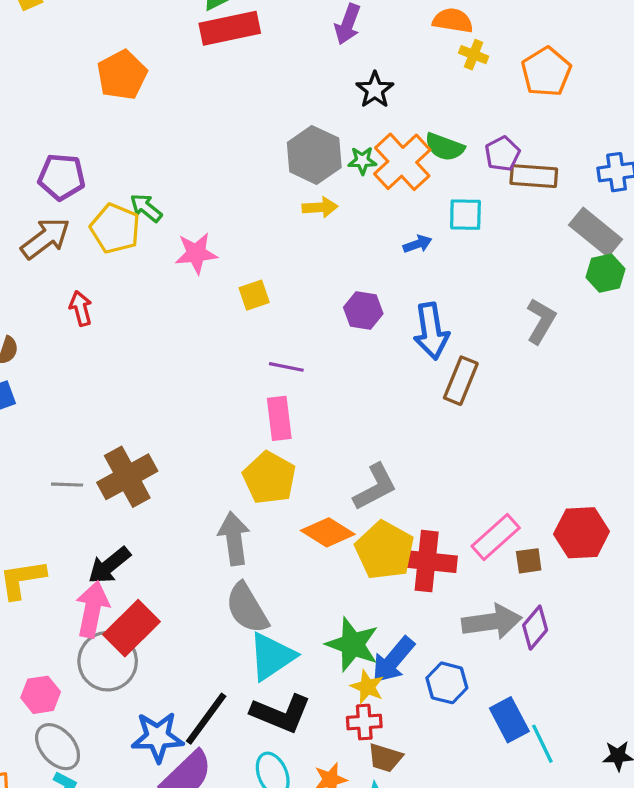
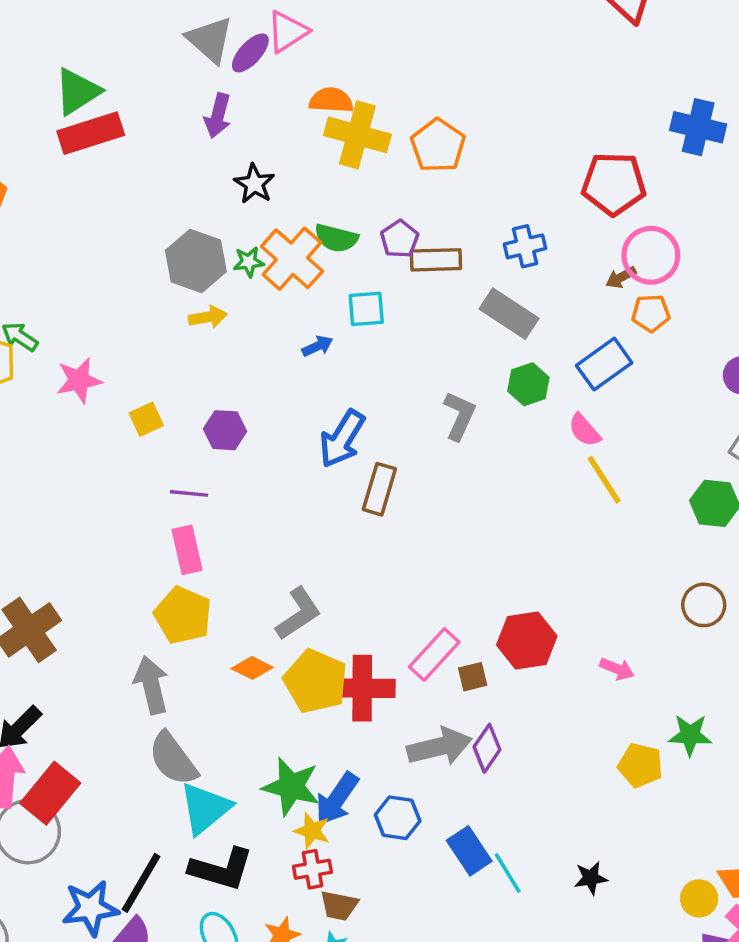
yellow cross: (474, 55) -> (357, 135), size x2.0
green hexagon: (606, 273) -> (528, 384), moved
purple hexagon: (363, 310) -> (225, 430), moved
blue arrow: (431, 331) -> (342, 439), turned 46
orange diamond: (328, 532) -> (252, 668), size x0.7

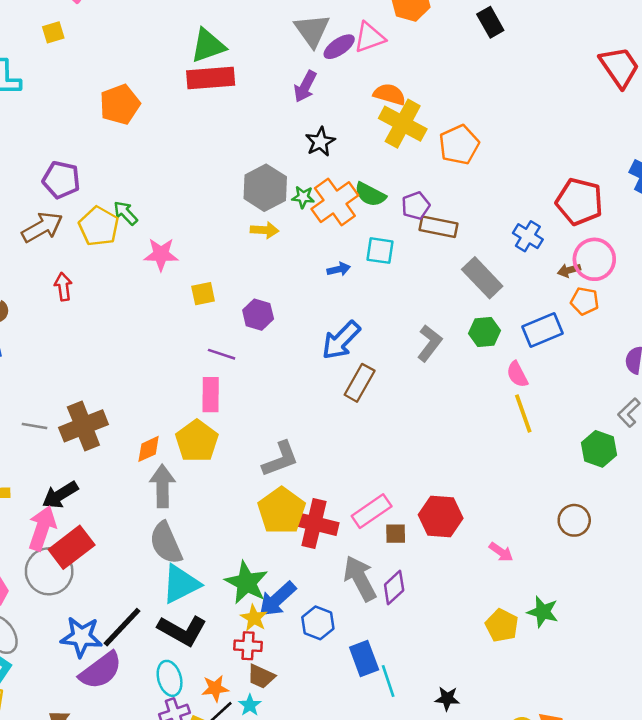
blue cross: (525, 246) -> (528, 236), moved, turned 32
orange diamond: (252, 668) -> (149, 449), moved, turned -64
gray arrow: (439, 747) -> (360, 578), turned -117

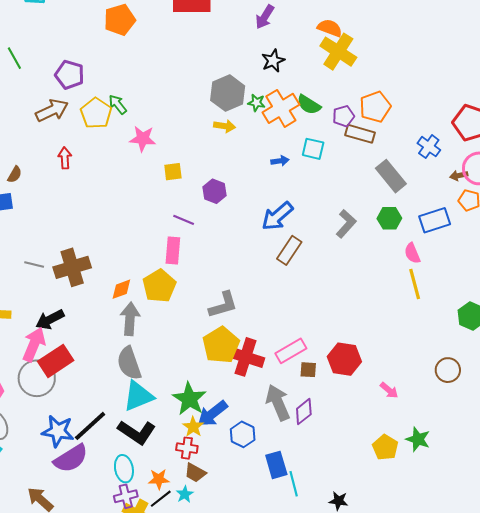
orange pentagon: (459, 145) -> (375, 107), moved

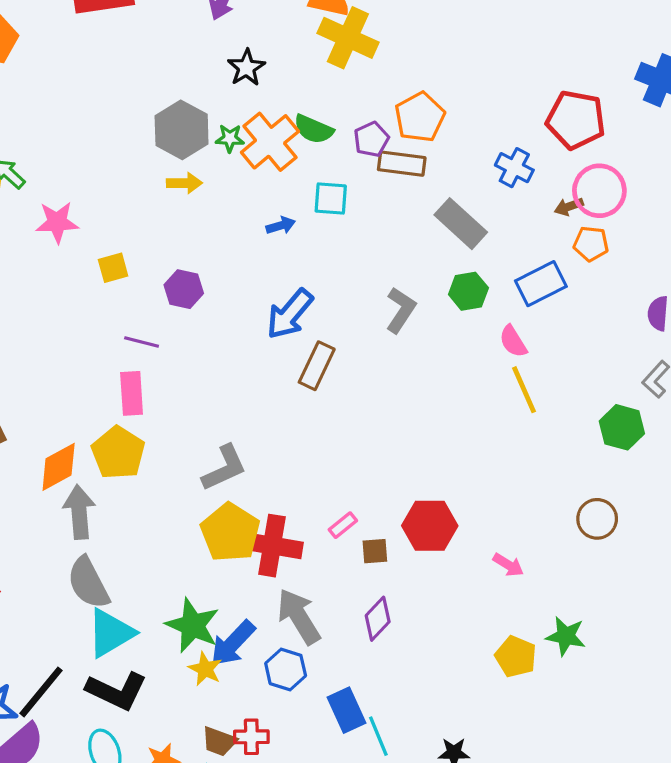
orange diamond: (121, 289) -> (59, 467), size x1.4
pink rectangle: (291, 351) -> (343, 525), size x0.6
gray arrow: (278, 402) -> (299, 617), moved
red cross: (187, 448) -> (251, 737), moved

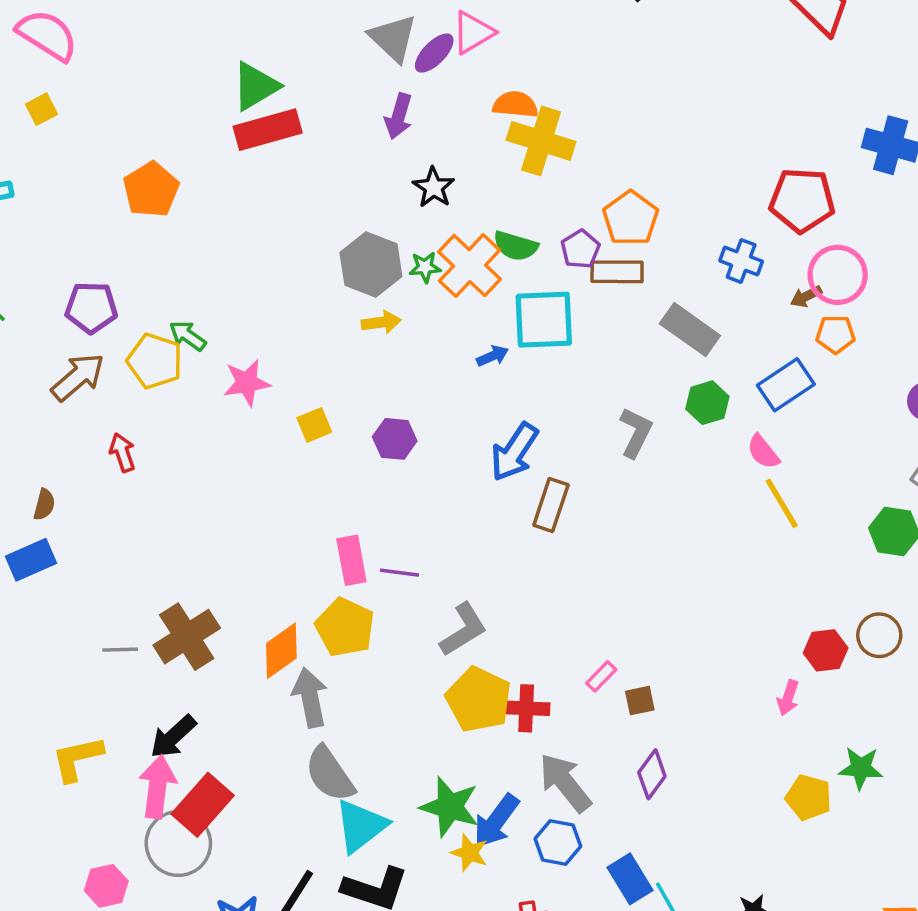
cyan square: (331, 199) -> (544, 320), size x1.6
purple line: (142, 342) -> (399, 573), moved
red hexagon: (430, 526) -> (826, 650), moved, size x0.7
red cross: (272, 546) -> (526, 708), size x0.7
pink arrow: (508, 565) -> (788, 698), turned 84

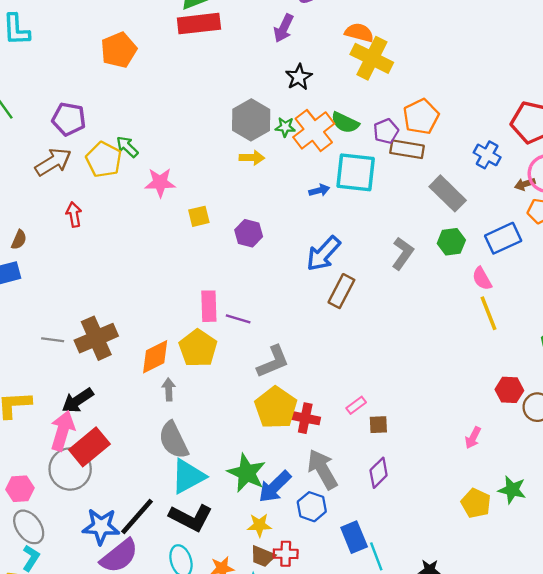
red hexagon: (826, 650) -> (509, 390), moved
gray arrow: (310, 698) -> (169, 389), size x0.6
yellow star: (469, 853) -> (259, 525), moved, turned -30

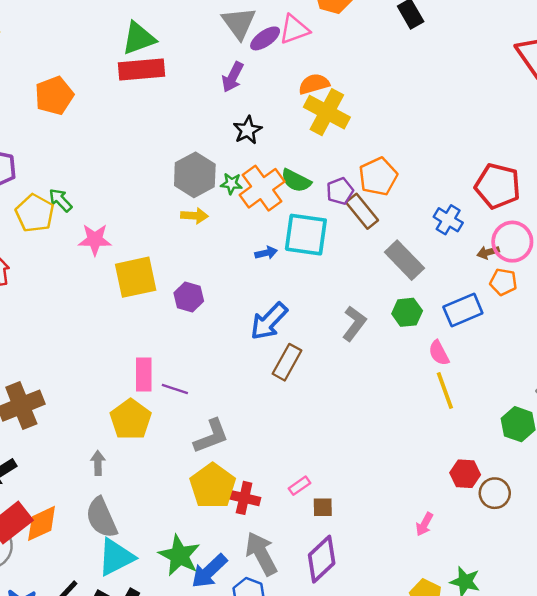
orange semicircle: (359, 33) -> (314, 84), turned -32
brown rectangle: (407, 149) -> (362, 211), turned 40
yellow square: (199, 216) -> (136, 277), size x1.8
orange diamond: (155, 357) -> (42, 523), moved
purple diamond: (379, 473) -> (322, 559), size x1.4

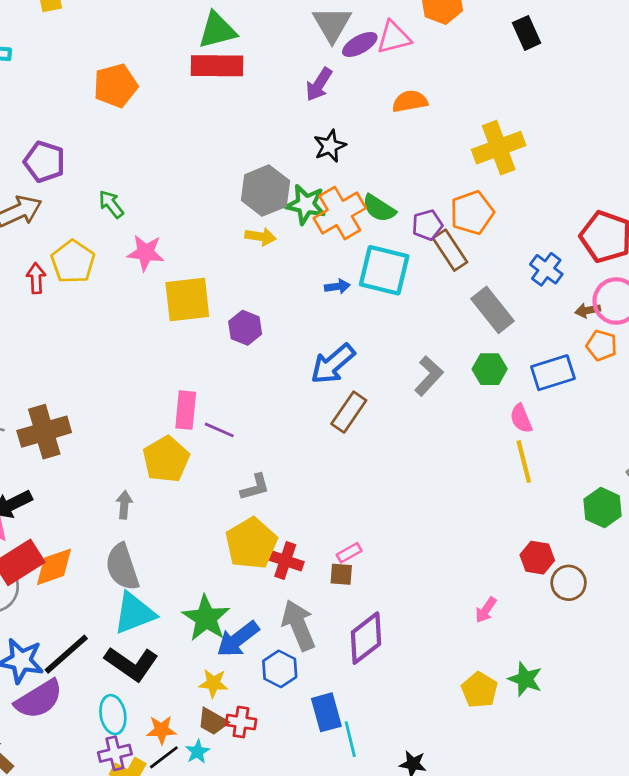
yellow cross: (327, 112) -> (499, 148), moved, turned 36
green star: (231, 184) -> (306, 204), size x1.6
yellow pentagon: (35, 213) -> (73, 262), moved
gray L-shape: (211, 436) -> (255, 487), size x0.7
brown square: (323, 507) -> (341, 574), moved

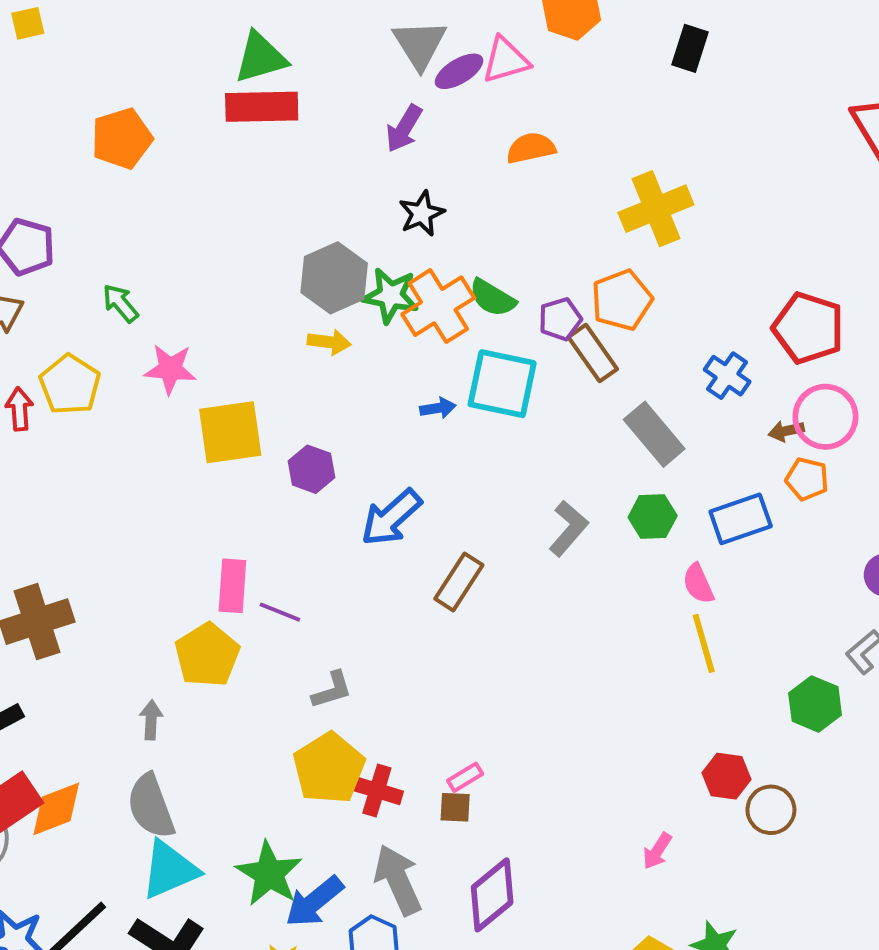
black rectangle: (527, 33) -> (690, 48), turned 44
blue arrow: (333, 364) -> (391, 518), moved

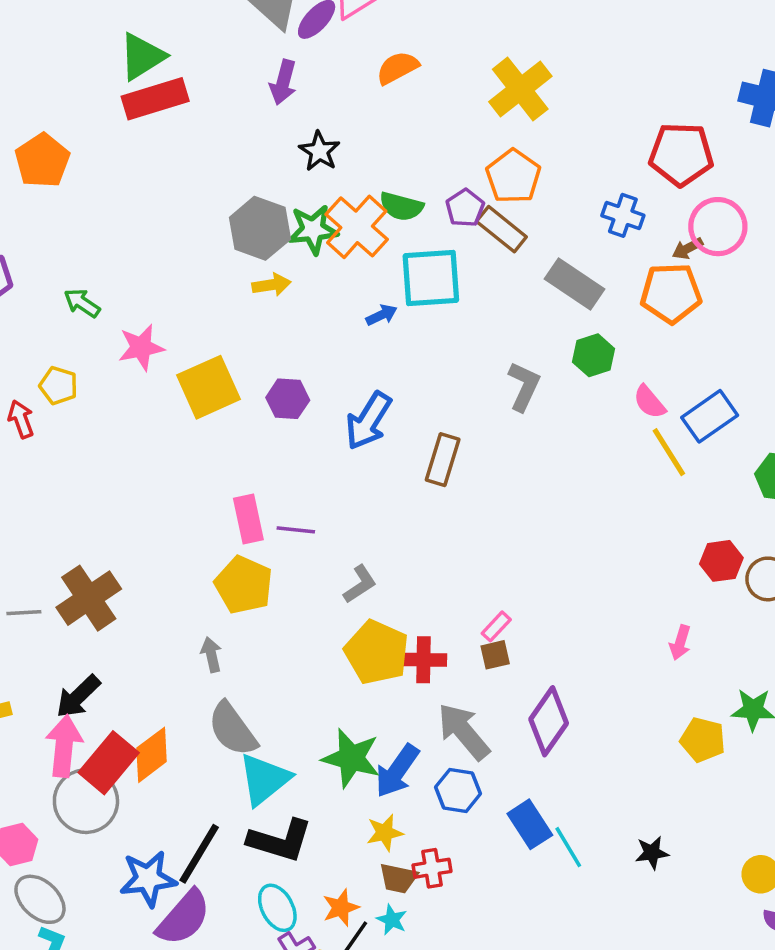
yellow pentagon: (70, 385) -> (59, 386), size x0.7
orange pentagon: (807, 479) -> (671, 293), moved, size x1.6
blue rectangle: (741, 519) -> (710, 416), moved

